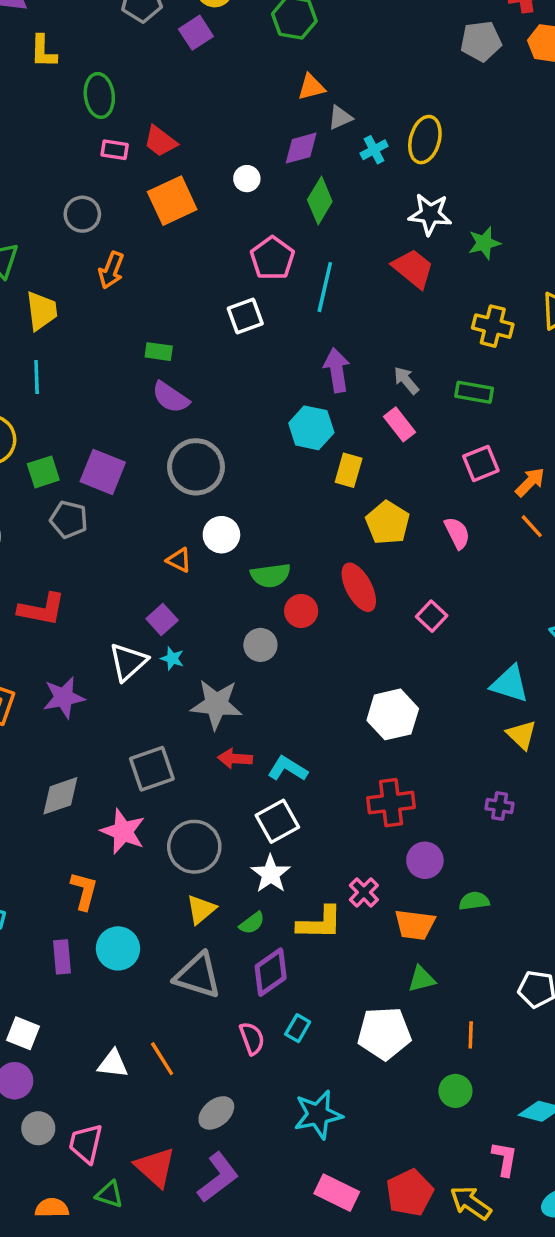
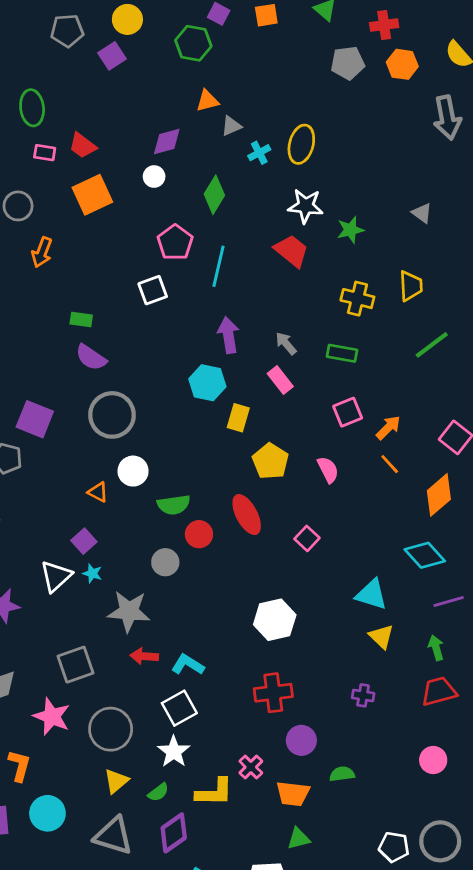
purple diamond: (301, 148) -> (167, 141), moved

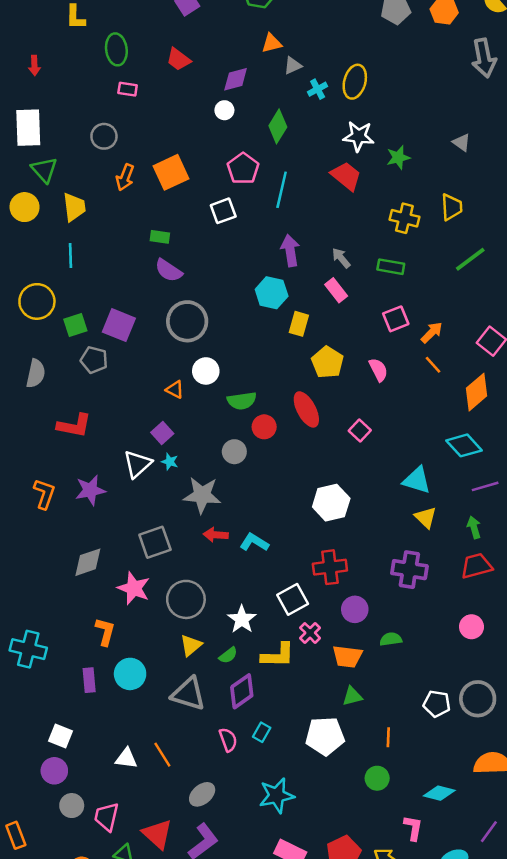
red trapezoid: (83, 146) -> (178, 59), moved
orange square: (92, 195) -> (171, 172), moved
purple cross: (363, 695) -> (409, 570), size x1.8
white square: (179, 708) -> (293, 599), moved

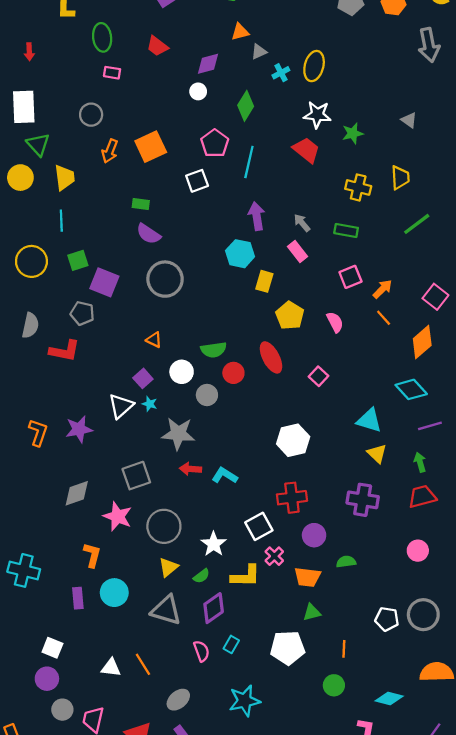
green square: (75, 325) -> (78, 260), moved
white circle: (206, 371) -> (182, 372), moved
red L-shape: (74, 426) -> (65, 351), moved

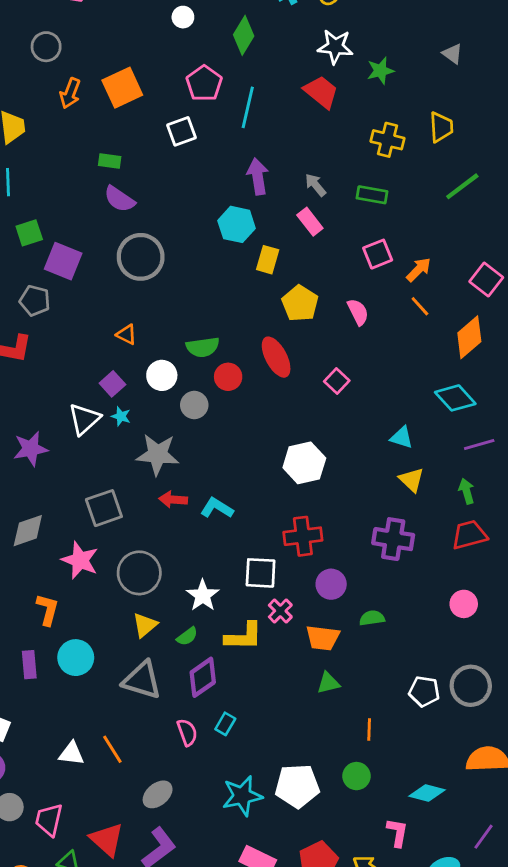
cyan triangle: (369, 420) -> (402, 437), size x0.7
white square: (259, 526) -> (261, 573), turned 32
white pentagon: (288, 648) -> (297, 786), moved

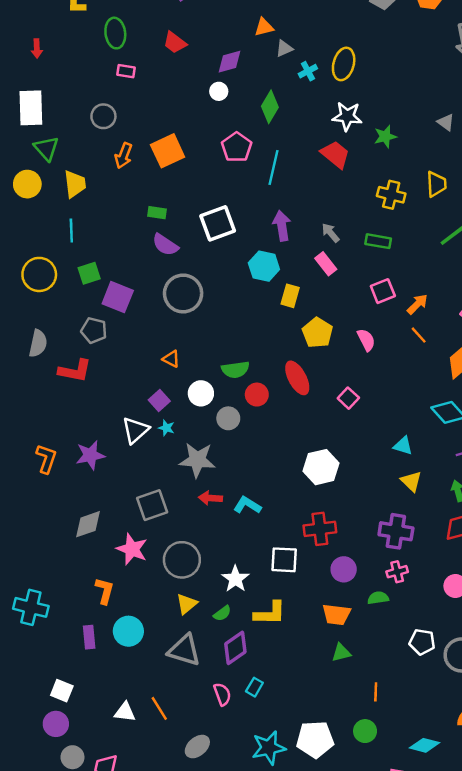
white square: (182, 131) -> (218, 223), moved, size x1.4
pink cross: (280, 611) -> (397, 572), moved, turned 30
white pentagon: (424, 691) -> (422, 642), moved

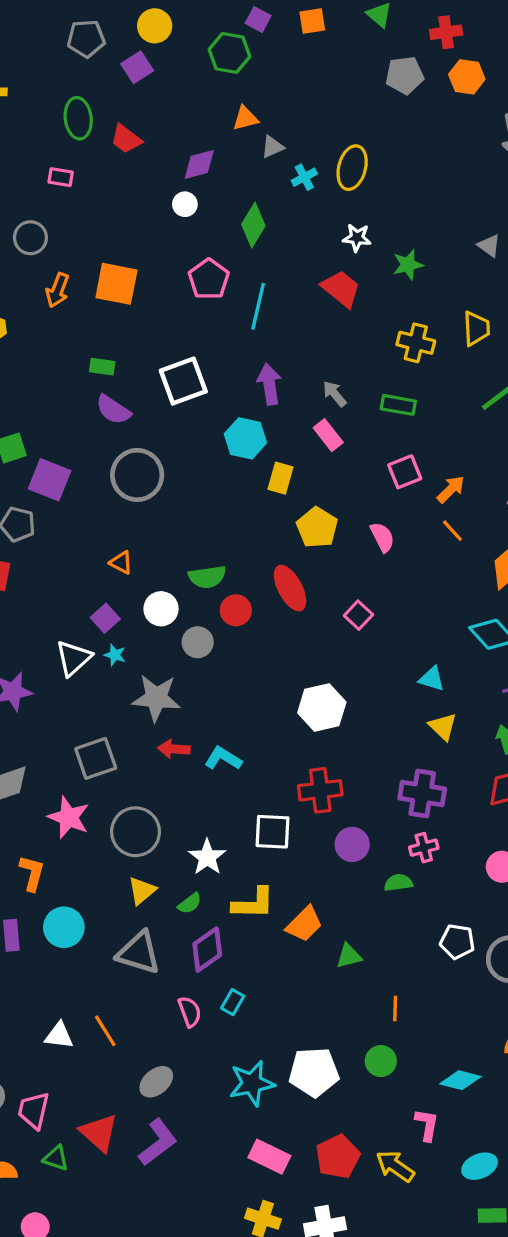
green ellipse: (115, 33) -> (78, 118), moved
white star: (347, 116) -> (357, 238), size x0.7
orange square: (168, 151) -> (116, 284), turned 36
orange trapezoid: (336, 615) -> (304, 924), moved, turned -52

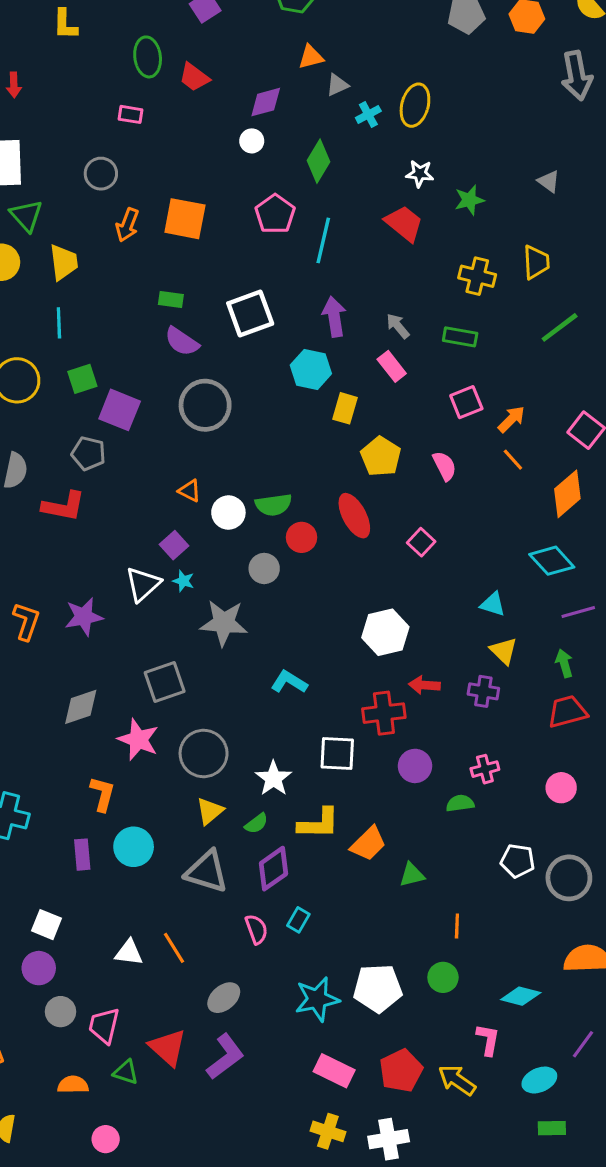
white circle: (161, 609) -> (228, 513), moved
red arrow: (174, 749) -> (424, 685), moved
purple cross: (422, 793) -> (483, 691), moved, size x0.7

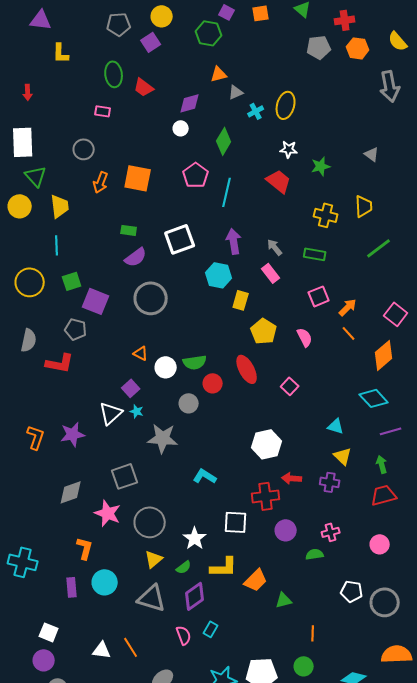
purple semicircle: (182, 341) -> (136, 257), turned -70

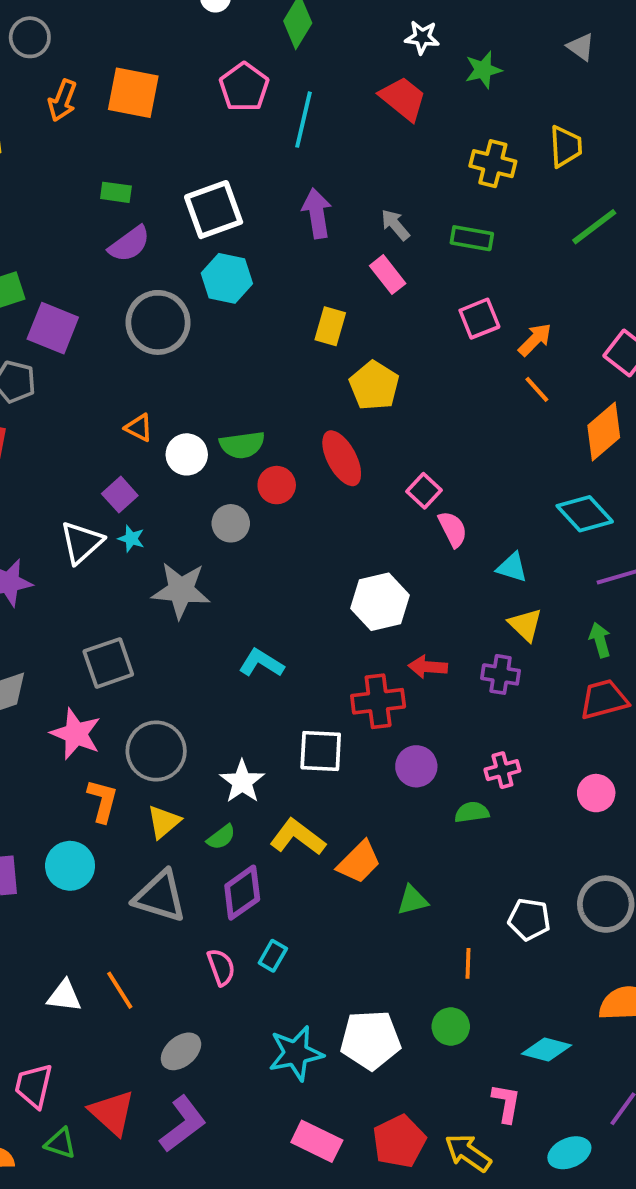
cyan hexagon: (219, 275) -> (227, 278), moved
pink semicircle: (305, 337) -> (453, 529), moved
orange L-shape: (85, 548) -> (103, 801), moved
yellow L-shape: (224, 567) -> (298, 837), turned -144
white pentagon: (352, 591) -> (529, 919), moved

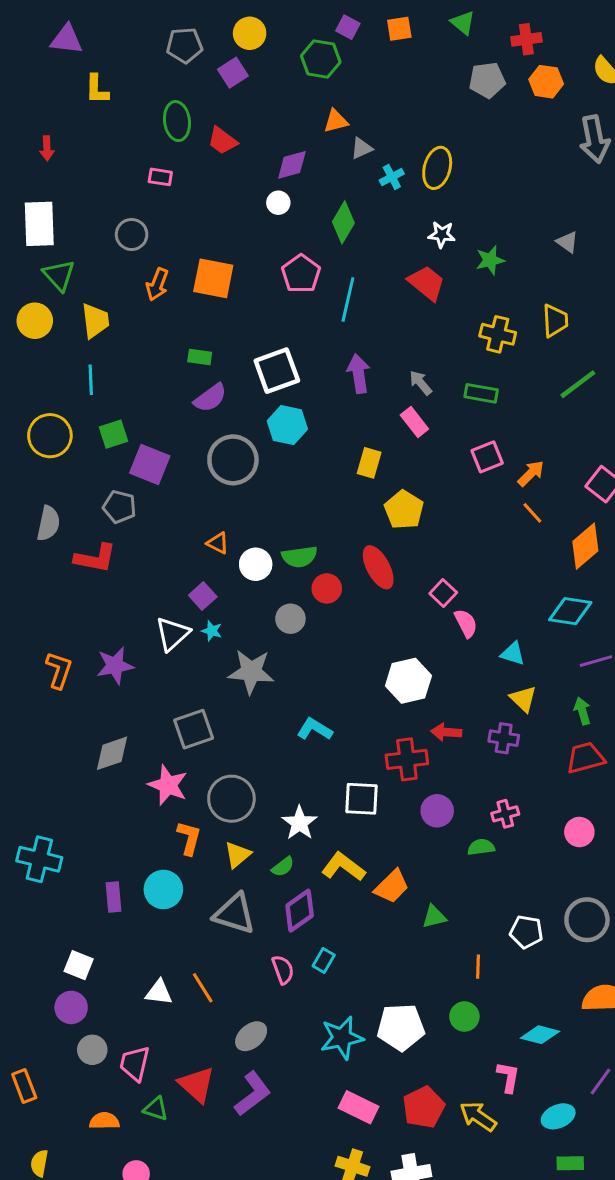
cyan diamond: (585, 514) -> (570, 611), turned -39

